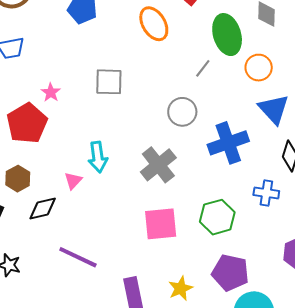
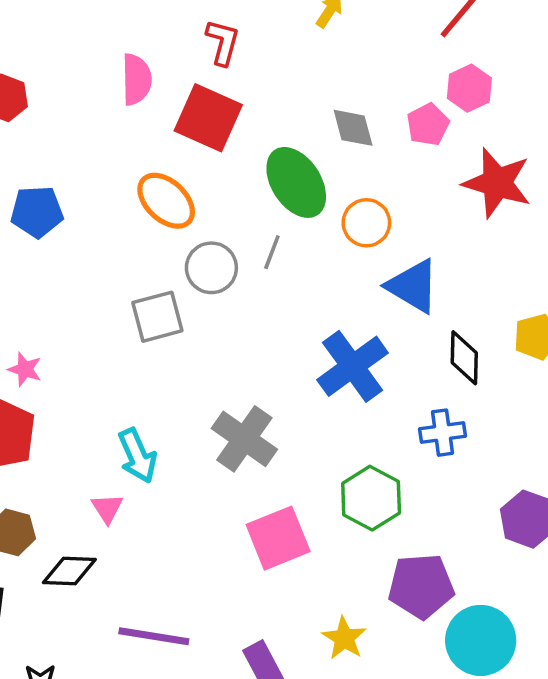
gray square: (109, 82) -> (157, 317), moved
gray circle: (182, 112) -> (211, 268), moved
black diamond: (43, 208) -> (69, 571), turned 32

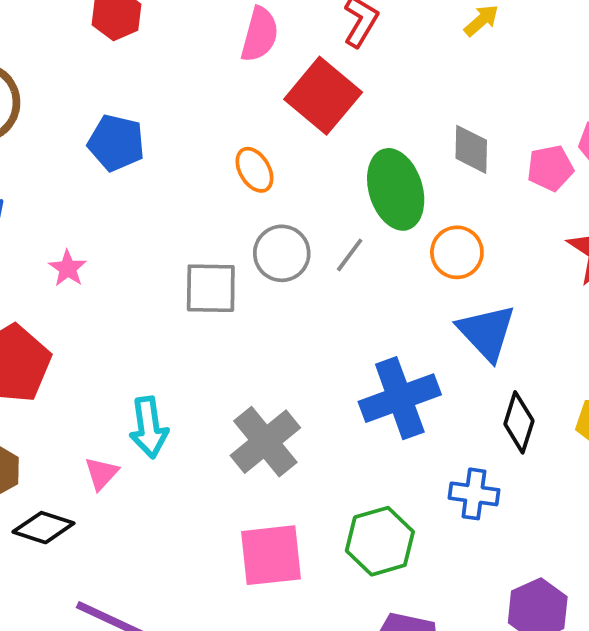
orange ellipse: (166, 201) -> (254, 170), size x0.7
pink star: (25, 369) -> (68, 268), moved

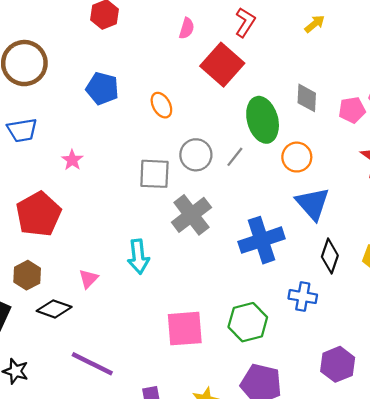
pink semicircle: (260, 34) -> (187, 28), size x0.7
orange ellipse: (254, 170) -> (161, 105), moved
cyan arrow: (149, 427) -> (138, 257), moved
gray cross: (265, 442) -> (191, 215), moved

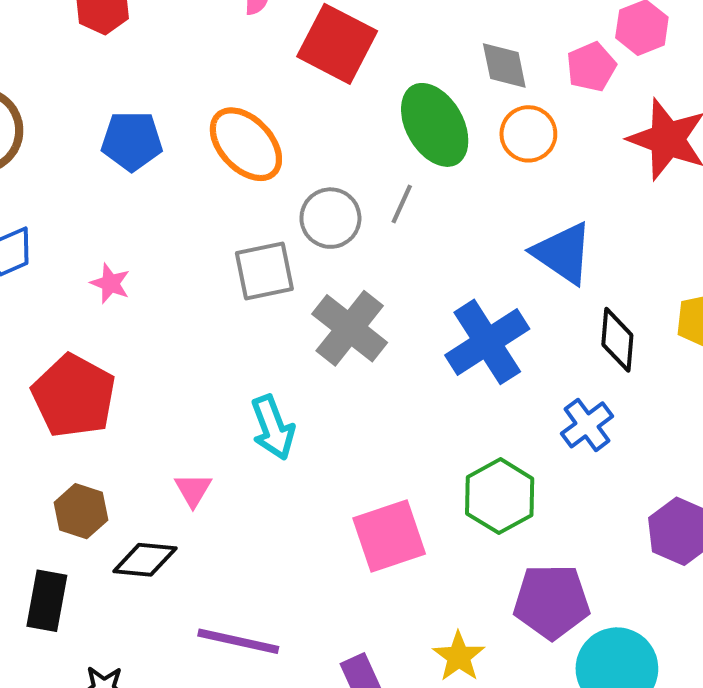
orange ellipse: (161, 105) -> (246, 144), size x1.6
orange circle: (297, 157) -> (528, 134), moved
blue cross: (303, 297) -> (587, 425), turned -32

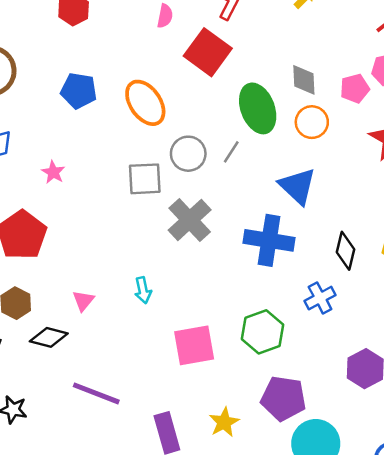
blue triangle: (563, 253) -> (297, 186), moved
blue cross: (487, 342) -> (269, 240), turned 33
cyan arrow: (273, 427) -> (143, 290), moved, size x0.7

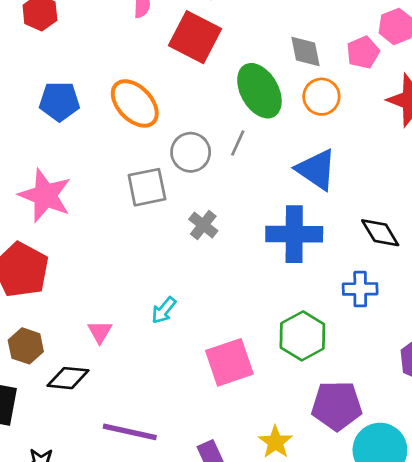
pink star: (53, 172) -> (45, 195), size x2.0
gray cross: (190, 220) -> (203, 225), size x0.6
black diamond: (346, 251) -> (380, 233), turned -36
cyan arrow: (143, 290) -> (164, 310), turned 60
blue cross: (320, 298) -> (360, 289), turned 36

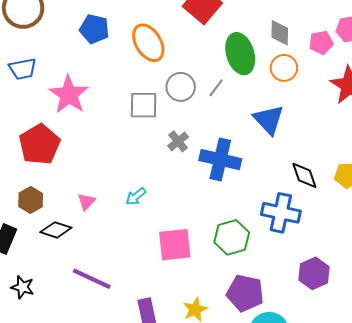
blue cross: (294, 234) -> (220, 160), moved
blue cross: (360, 289) -> (281, 213), size x1.5

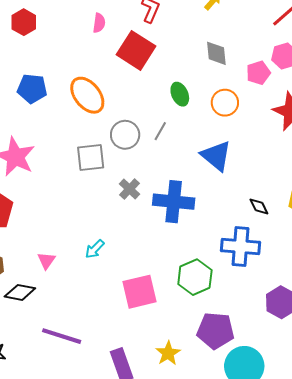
gray diamond: (280, 33) -> (216, 53), moved
green ellipse: (240, 54) -> (180, 94), size x0.6
black diamond: (304, 175) -> (259, 206), size x0.7

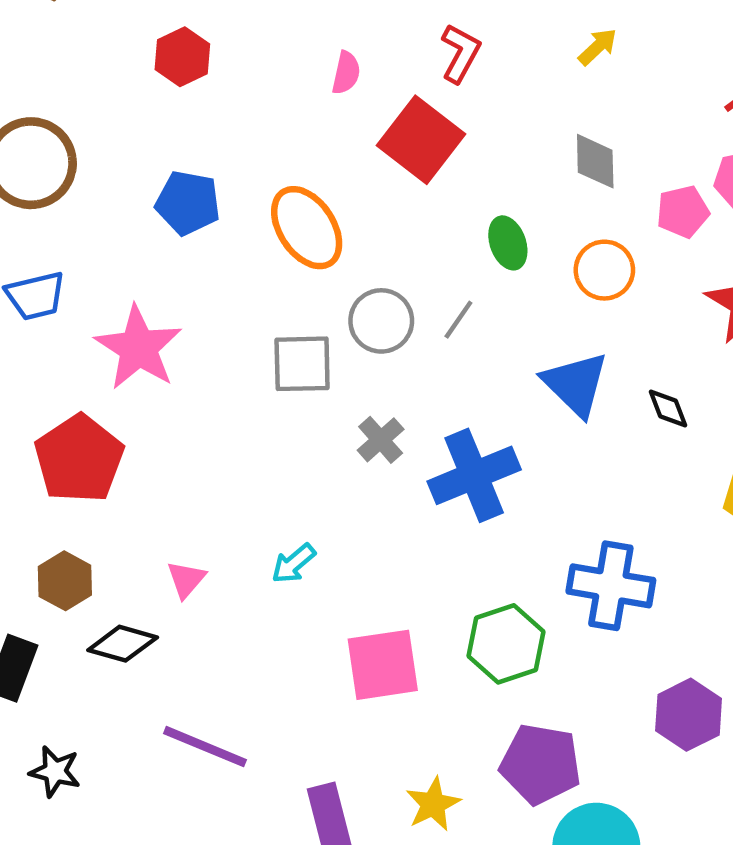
blue cross: (174, 202) -> (474, 475), turned -33
black diamond: (259, 206) -> (668, 409), moved

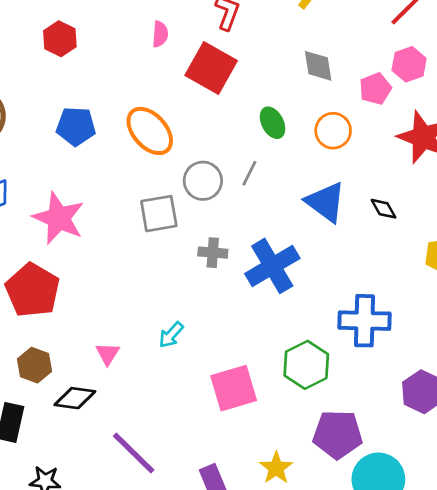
gray cross: (381, 440) -> (213, 253), turned -36
purple line: (205, 747) -> (134, 453), turned 30

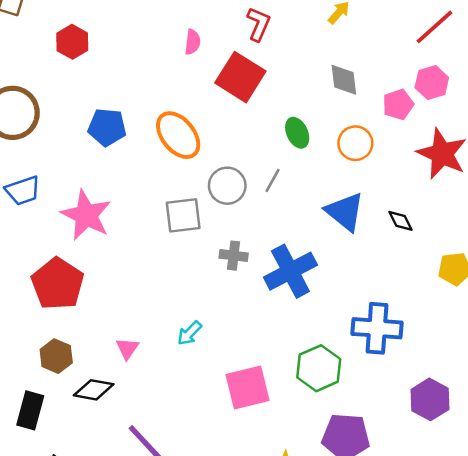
red hexagon: (60, 39) -> (72, 42), moved

